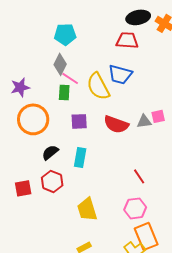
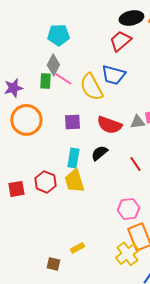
red trapezoid: (127, 40) -> (120, 41), turned -45
green rectangle: (64, 92) -> (45, 81), moved
black semicircle: (50, 152) -> (99, 153), moved
red line: (139, 176) -> (135, 164), moved
yellow trapezoid: (87, 209) -> (74, 181), moved

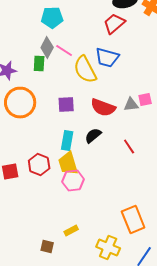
pink line: (63, 79) -> (64, 50), moved
pink hexagon: (128, 209) -> (73, 180), moved
yellow cross: (127, 254) -> (108, 248), moved, turned -30

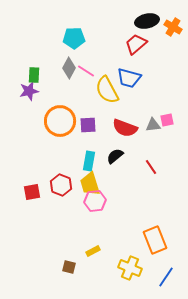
green rectangle: (39, 64) -> (34, 75), moved
orange circle: (20, 102) -> (60, 121), moved

